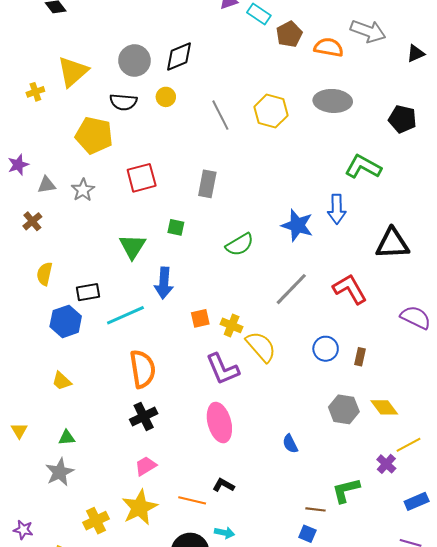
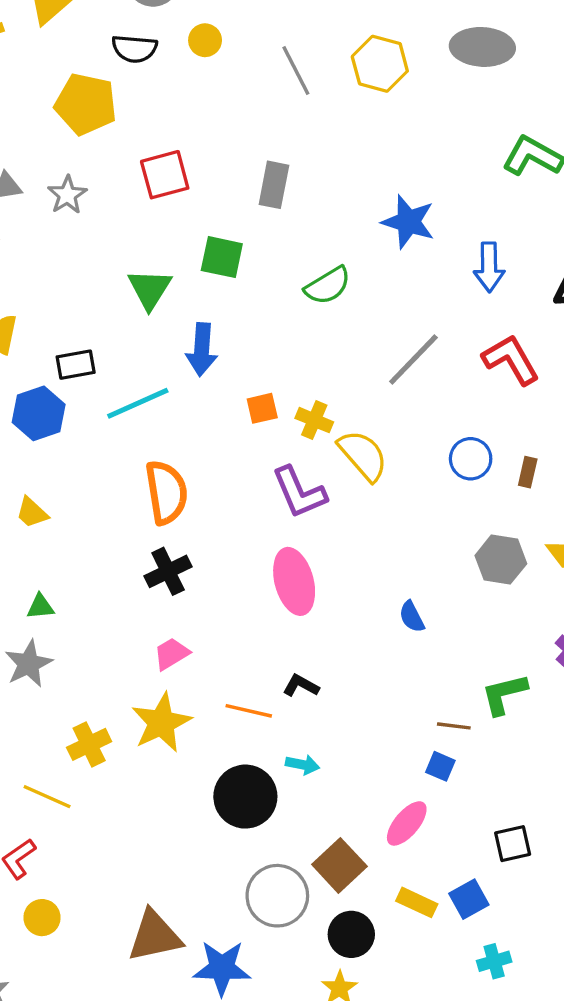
blue arrow: (337, 209) -> (489, 267), moved
blue star: (297, 225) -> (408, 222), moved
green square: (176, 227) -> (222, 257), size x1.5

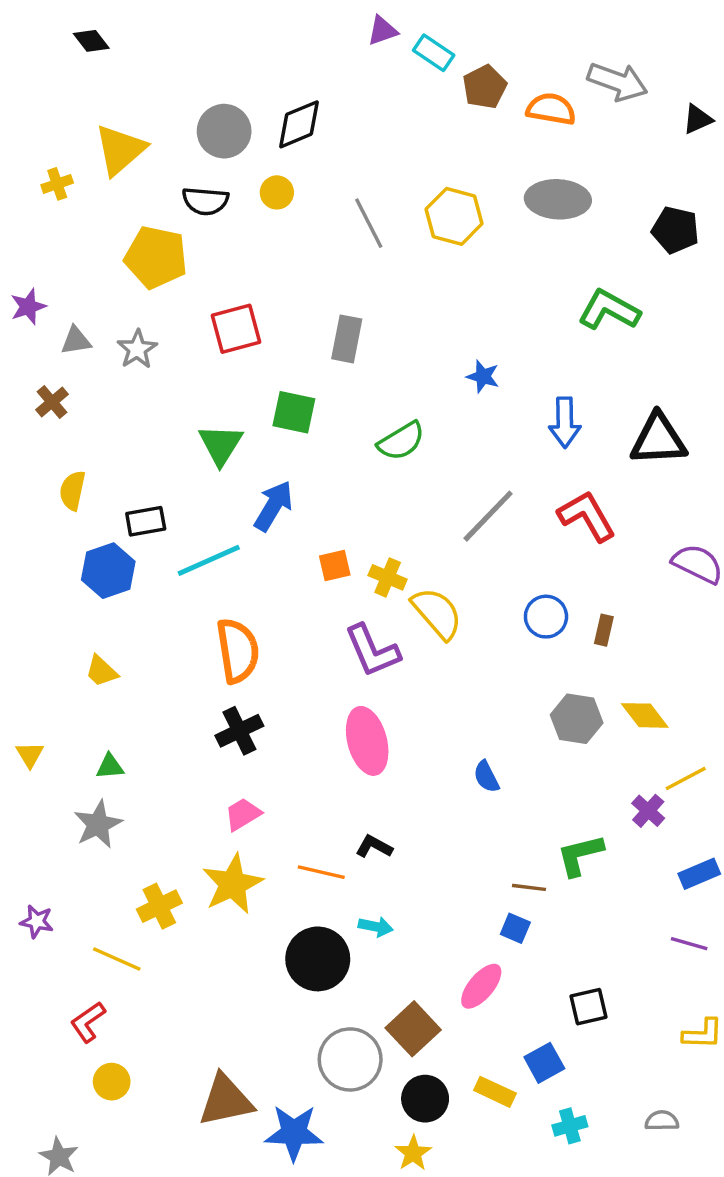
blue star: (408, 222) -> (483, 376), size x0.6
blue arrow: (202, 349) -> (273, 506), turned -153
yellow rectangle: (417, 902) -> (495, 1092), moved

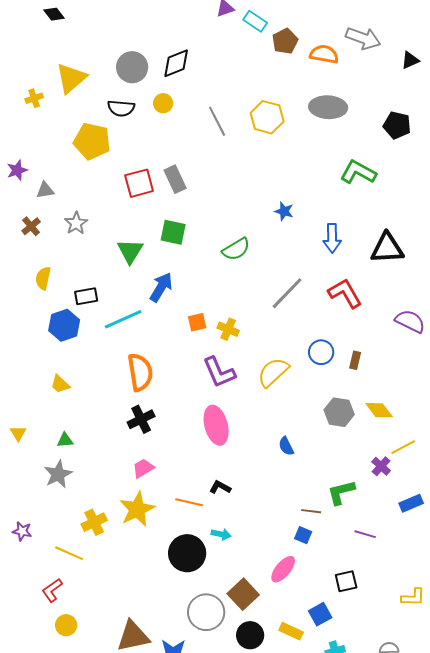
gray rectangle: (347, 339) -> (175, 179), moved, turned -36
gray star: (137, 349) -> (76, 223), moved
yellow semicircle: (437, 613) -> (273, 372), moved, turned -92
purple line: (689, 944) -> (365, 534), moved

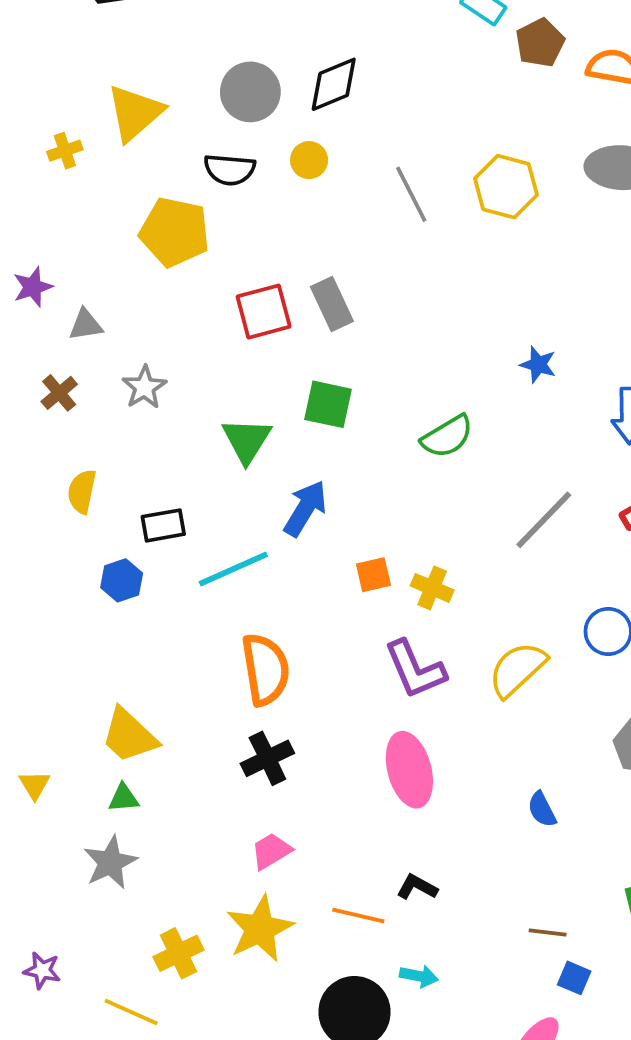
blue hexagon: (64, 325) -> (122, 580), size x0.7
yellow trapezoid: (60, 384) -> (129, 736), moved, size x1.6
brown line: (311, 511) -> (548, 933), moved

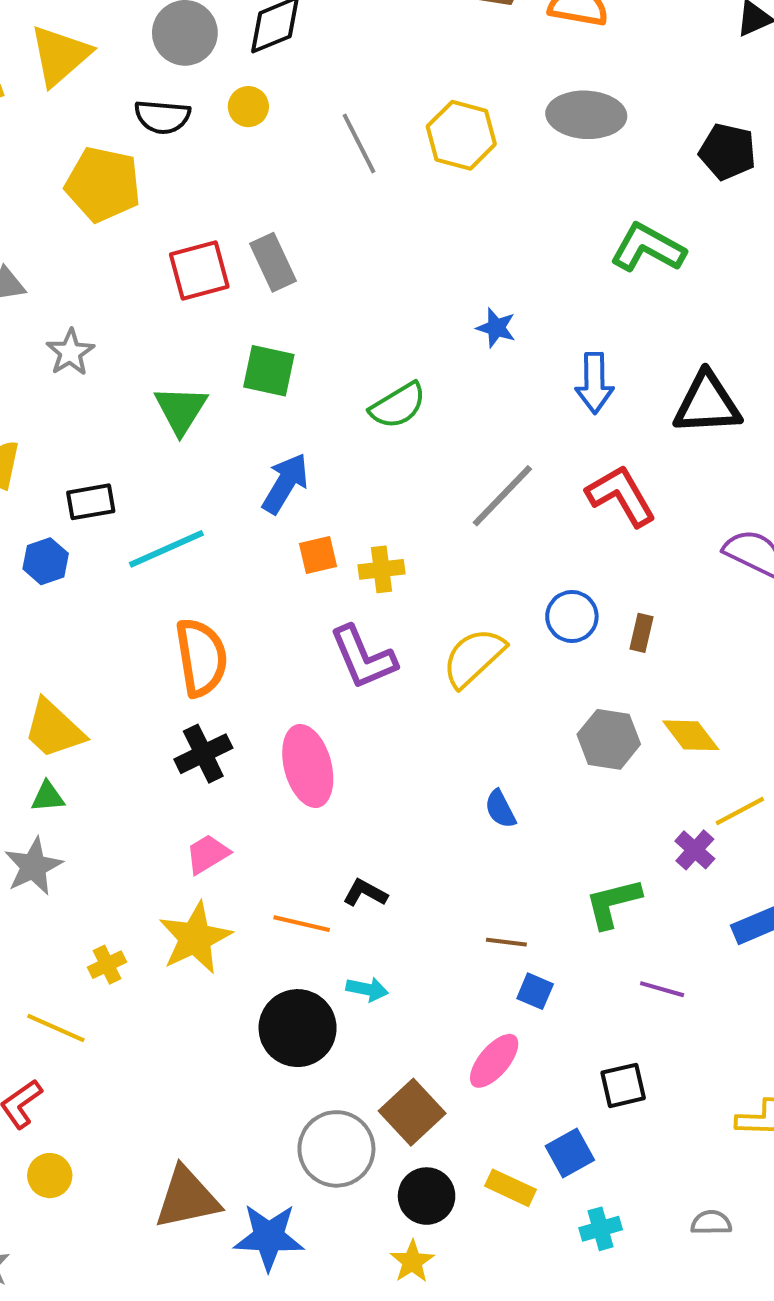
blue arrow: (305, 508) -> (285, 483), moved
yellow cross: (432, 588) -> (381, 569), turned -30
pink ellipse: (409, 770) -> (308, 766), moved
yellow cross: (178, 953) -> (107, 965), size x0.7

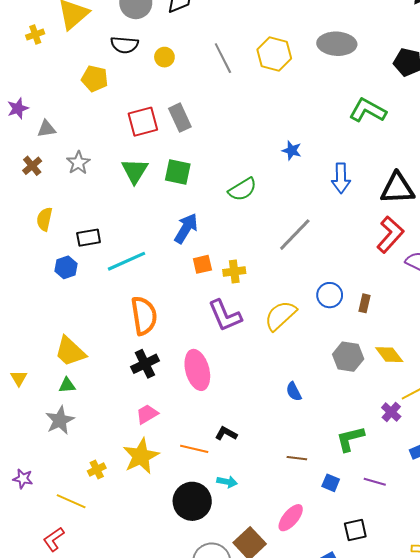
yellow circle: (248, 107) -> (164, 57), moved
yellow pentagon: (103, 184) -> (95, 79), size x0.7
green triangle: (181, 410) -> (135, 171), moved
red L-shape: (621, 496) -> (390, 235), moved, turned 72
blue square: (535, 991) -> (331, 483), moved

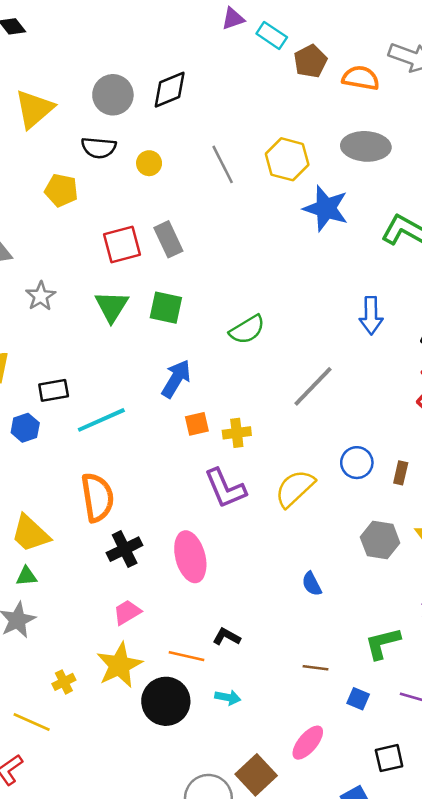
blue star: (292, 150) -> (326, 208), moved, size x1.8
orange semicircle: (144, 316) -> (97, 497), moved
black circle: (192, 501) -> (166, 701), moved

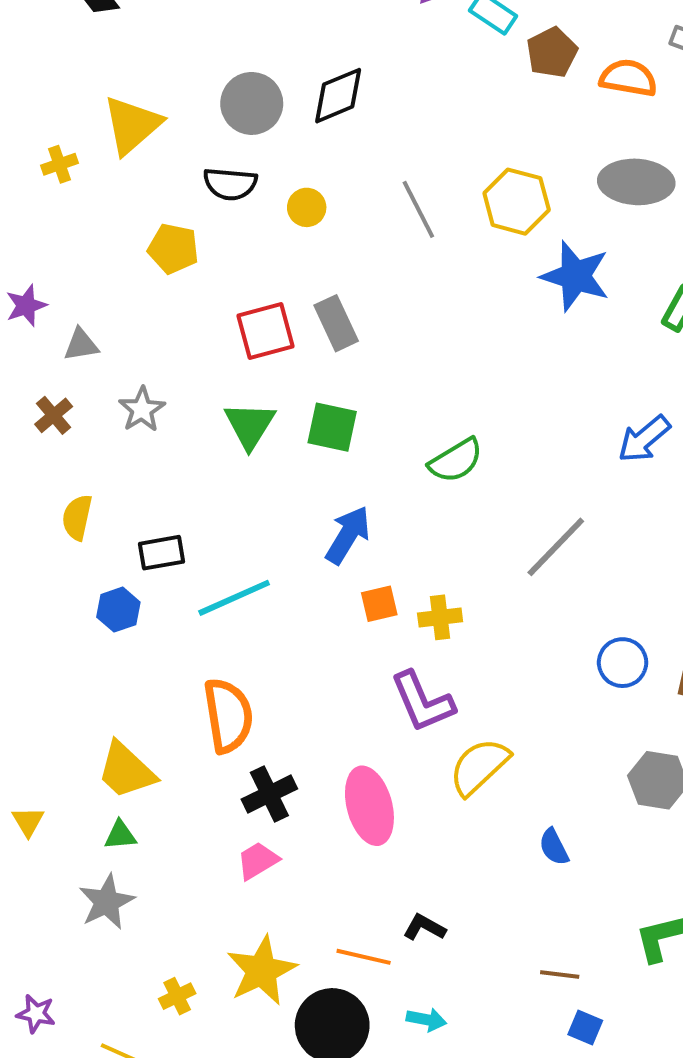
blue arrow: (371, 315) -> (644, 439), turned 51
yellow semicircle: (295, 488) -> (479, 767), moved
pink trapezoid: (127, 612) -> (258, 861), moved
blue square: (358, 699) -> (585, 1027), moved

